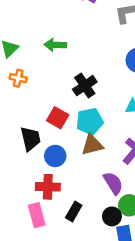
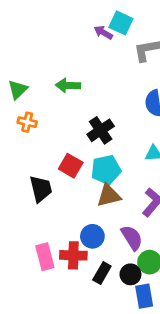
blue circle: (55, 156) -> (92, 236), moved
red cross: (48, 187) -> (73, 255), moved
black rectangle: (74, 211) -> (102, 273), moved
pink rectangle: (37, 215) -> (45, 257), moved

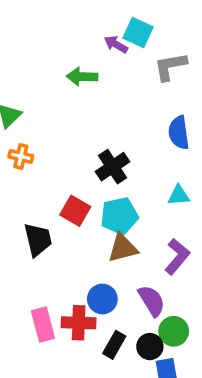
green arrow: (68, 85) -> (82, 77), moved

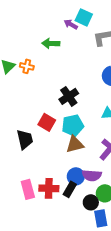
orange cross: (21, 156) -> (27, 66), moved
blue circle: (102, 299) -> (76, 176), moved
purple semicircle: (152, 301) -> (92, 175), turned 126
black rectangle: (114, 345) -> (70, 189), moved

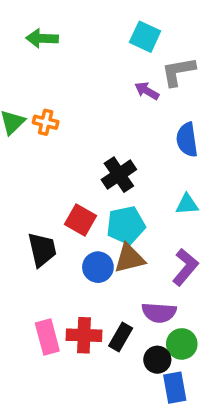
purple arrow: (71, 24) -> (147, 91), moved
green arrow: (51, 43) -> (42, 38), moved
blue circle: (76, 176) -> (98, 267), moved

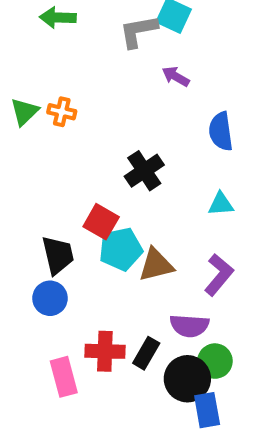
gray L-shape: (178, 72) -> (138, 31), moved
cyan pentagon: (126, 225) -> (121, 249), moved
blue circle: (98, 267) -> (50, 298), moved
pink rectangle: (47, 337) -> (64, 377), moved
black circle: (157, 360) -> (187, 379), size x1.5

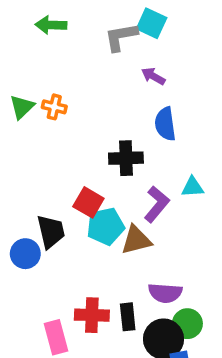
blue semicircle: (221, 131) -> (165, 124), moved
black cross: (144, 171) -> (126, 158), turned 32
purple L-shape: (219, 275) -> (157, 204), moved
blue circle: (50, 298) -> (25, 254), moved
black rectangle: (146, 353) -> (128, 317), turned -36

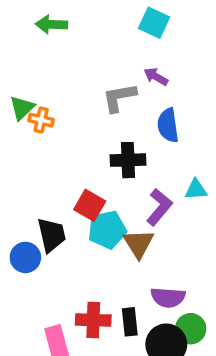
gray L-shape: (121, 37) -> (119, 97), moved
orange cross: (54, 107) -> (41, 120), moved
brown triangle: (136, 240) -> (138, 244), turned -48

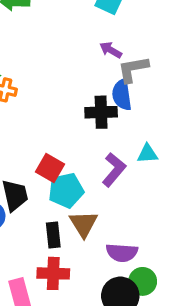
gray L-shape: (119, 97) -> (133, 69), moved
black cross: (128, 160) -> (101, 112), moved
brown triangle: (138, 244) -> (84, 224), moved
black rectangle: (130, 322) -> (53, 235), moved

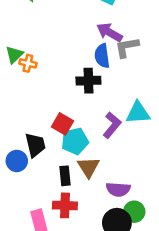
purple arrow: (111, 50) -> (109, 32), size x1.5
blue semicircle: (122, 95) -> (102, 56), moved
black cross: (101, 112) -> (88, 81), moved
cyan triangle: (147, 154) -> (138, 113), size x1.5

